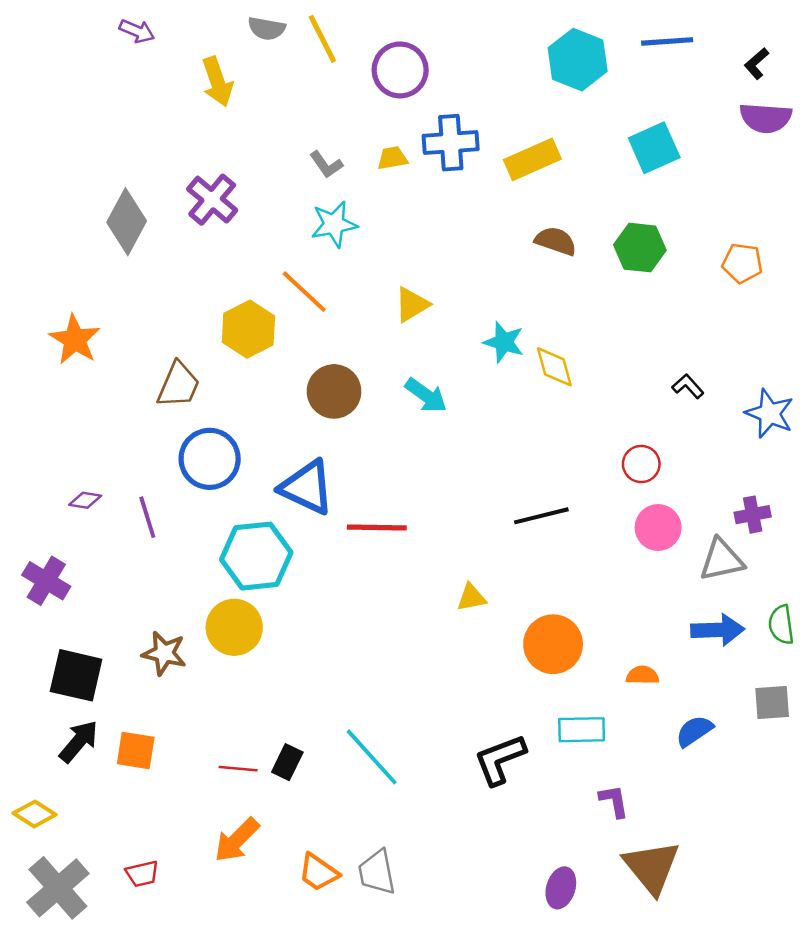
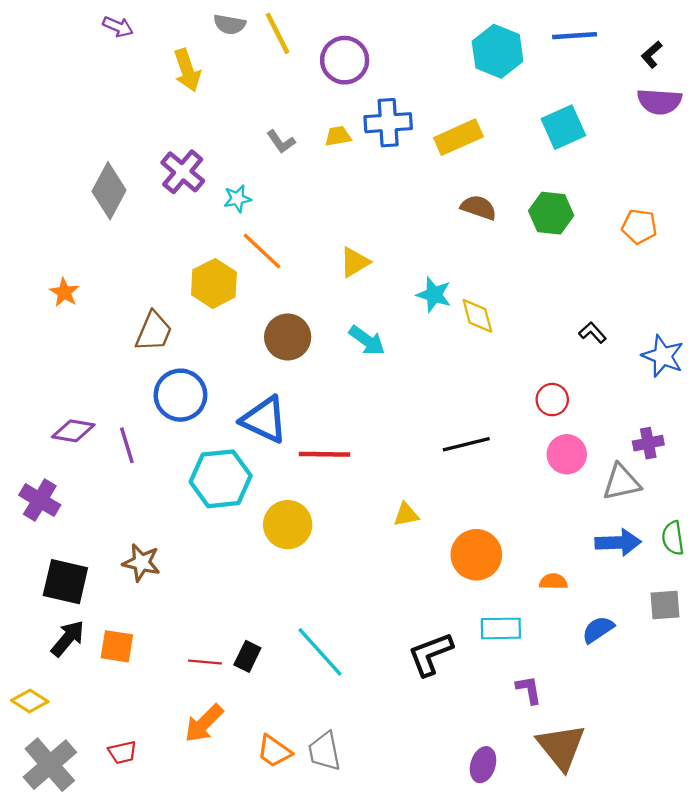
cyan star: (334, 224) -> (237, 199), moved, size x0.7
orange star: (75, 340) -> (64, 292), size x0.7
purple diamond: (85, 500) -> (73, 431), size x1.5
yellow circle: (234, 627) -> (288, 525), moved

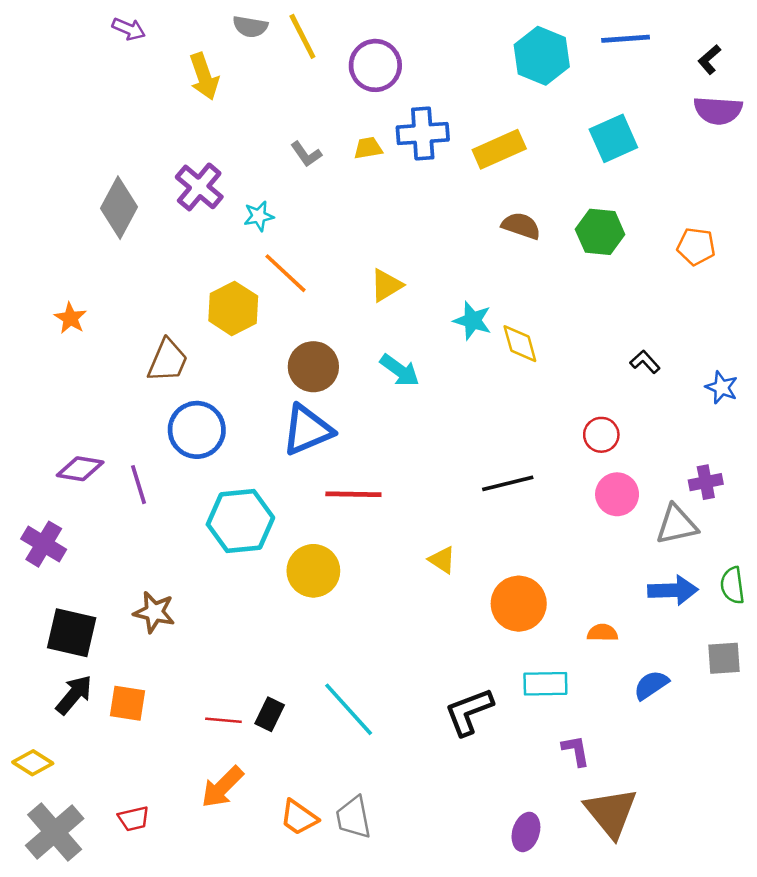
blue star: (663, 356) -> (722, 387), size x0.7
blue triangle: (264, 420) -> (307, 430), moved, turned -48
yellow triangle: (406, 515) -> (442, 560), turned 44

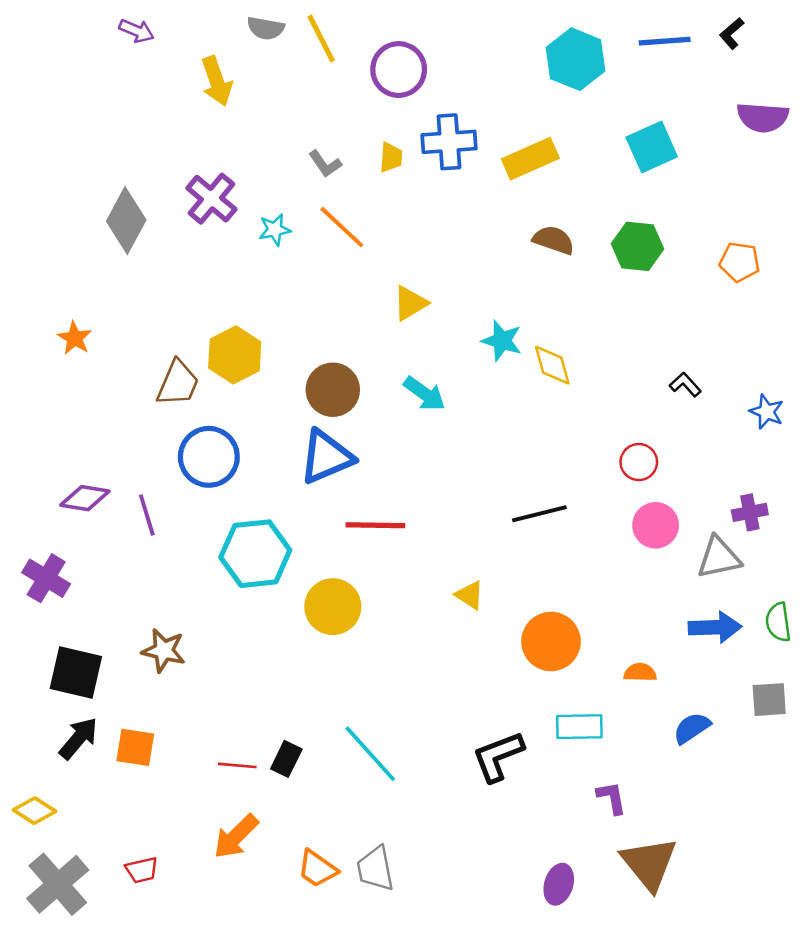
black L-shape: (709, 59) -> (732, 33), moved
yellow trapezoid: (368, 148) -> (391, 157), turned 104
orange line: (285, 273) -> (342, 227), moved
yellow hexagon: (233, 308) -> (235, 355), moved

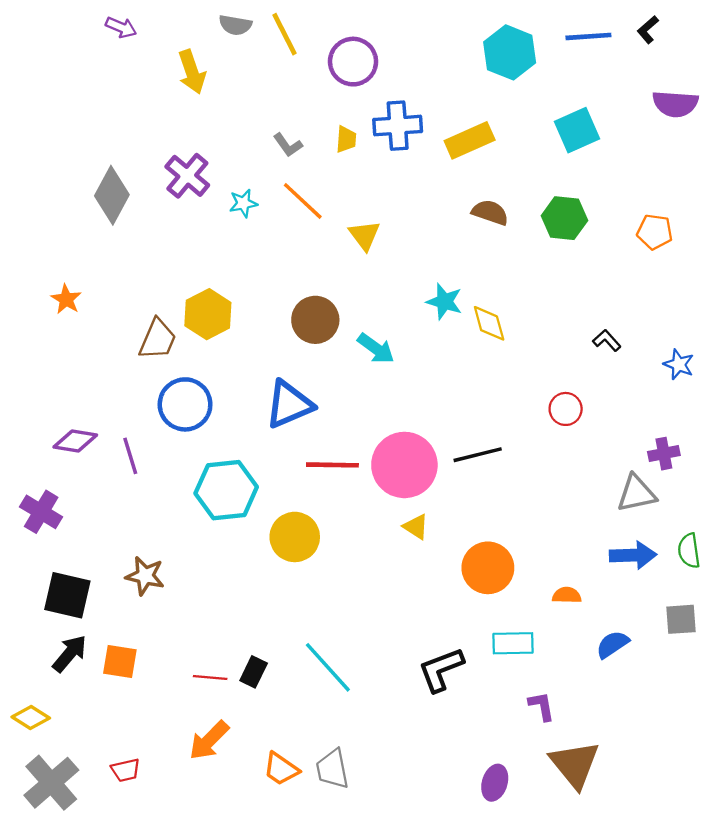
yellow triangle: (410, 303) -> (364, 235), moved, turned -36
brown circle: (333, 390) -> (315, 320), moved
pink circle: (656, 525) -> (404, 465), moved, size x1.6

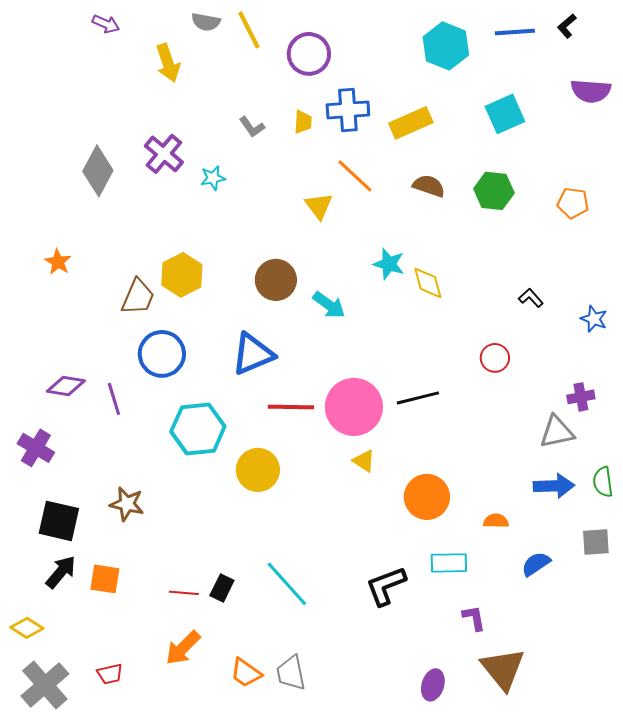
orange line: (303, 201) -> (355, 176), moved

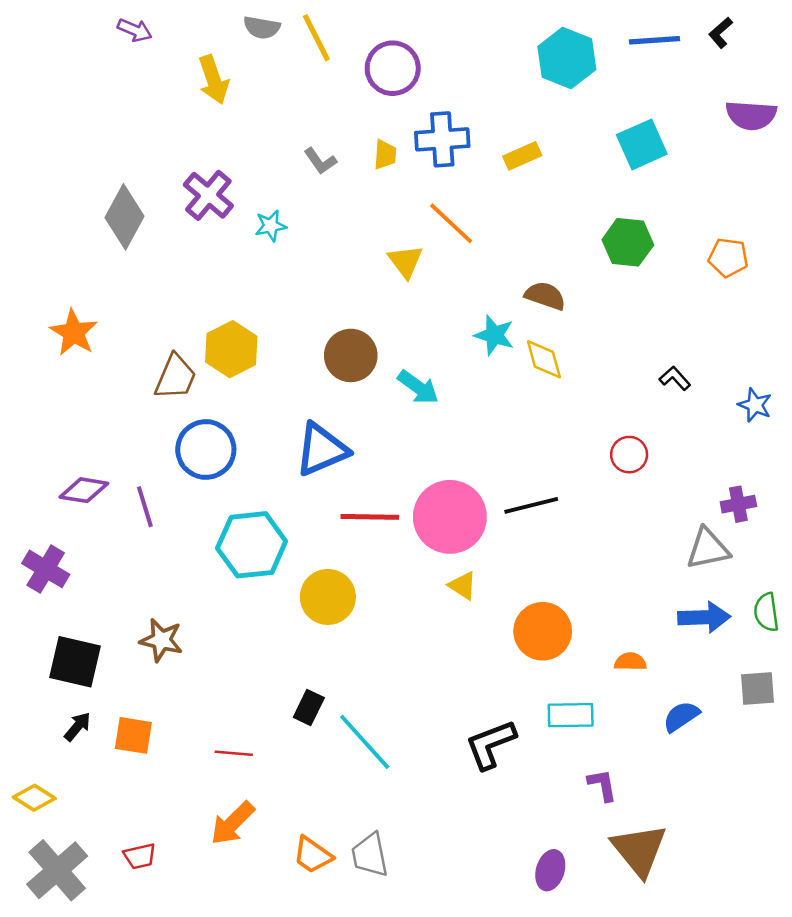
yellow rectangle: (411, 123) -> (522, 156), size x0.7
brown semicircle: (429, 186) -> (545, 296), moved
orange star: (58, 262) -> (74, 333), size x1.4
black arrow: (61, 572) -> (77, 727), size x0.7
black rectangle: (222, 588) -> (309, 708), moved

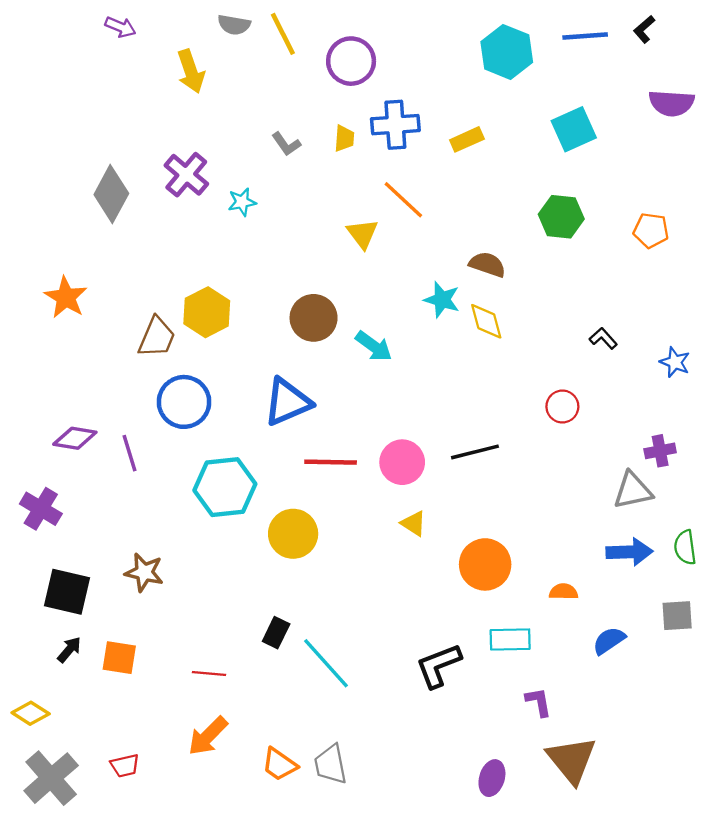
pink circle: (450, 517) -> (402, 462), size x0.7

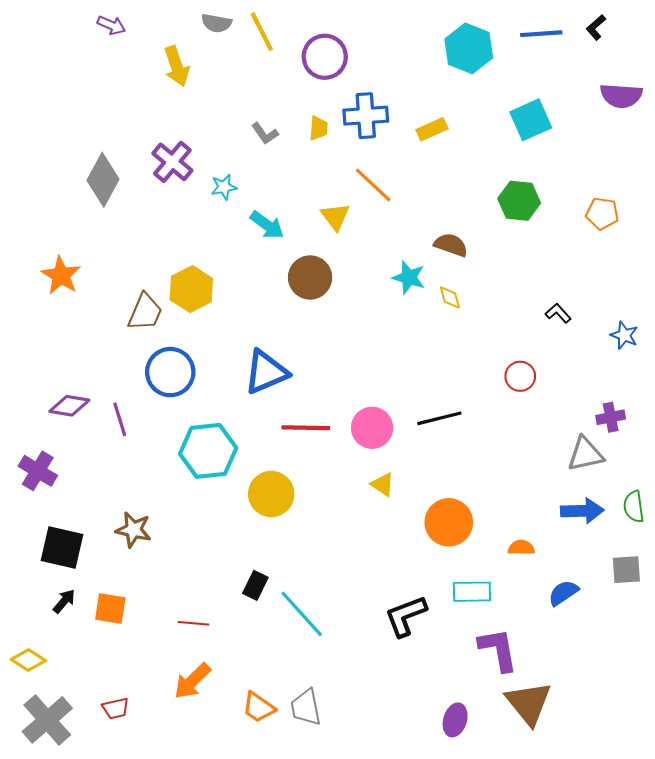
brown circle: (314, 318) -> (310, 277), moved
yellow diamond: (486, 321) -> (450, 297), size x0.7
cyan arrow: (374, 346) -> (267, 225), moved
purple L-shape: (539, 702) -> (498, 650), size x1.6

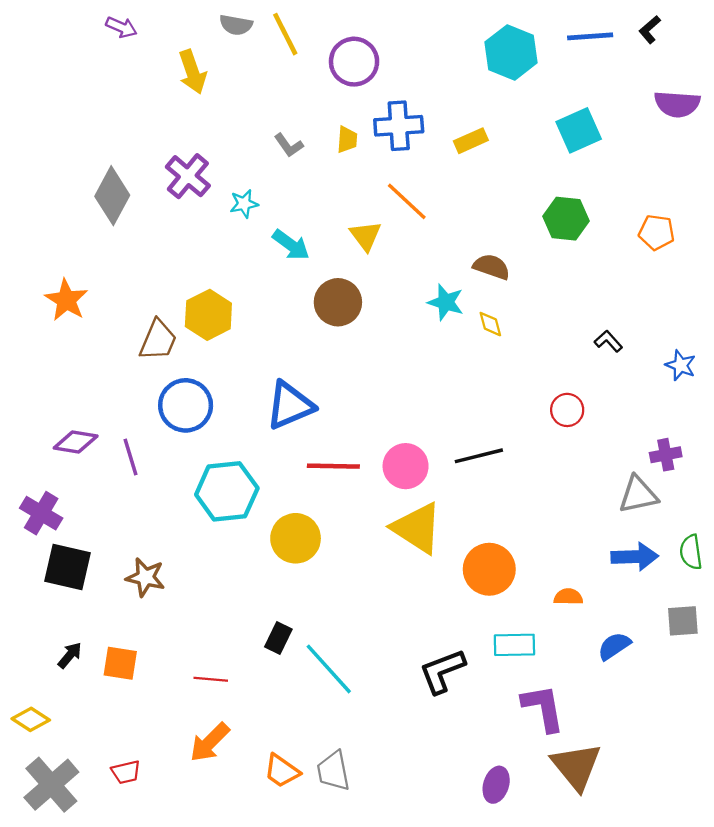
yellow triangle: (383, 485) -> (417, 528), size x2.0
black square: (62, 548) -> (68, 567), moved

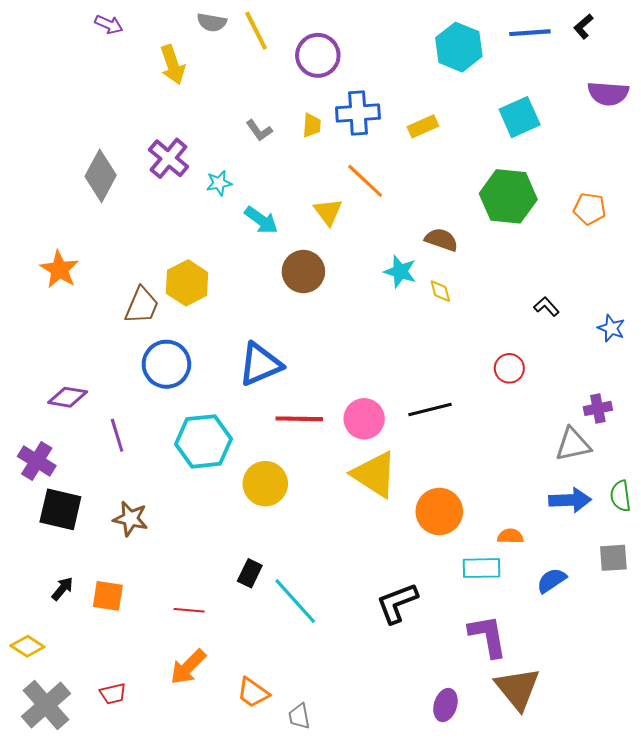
green hexagon: (566, 219) -> (508, 196), size x1.4
purple line: (131, 457) -> (117, 435), moved
cyan rectangle: (514, 645) -> (482, 568), moved
gray trapezoid: (333, 771) -> (299, 716), moved, size x0.7

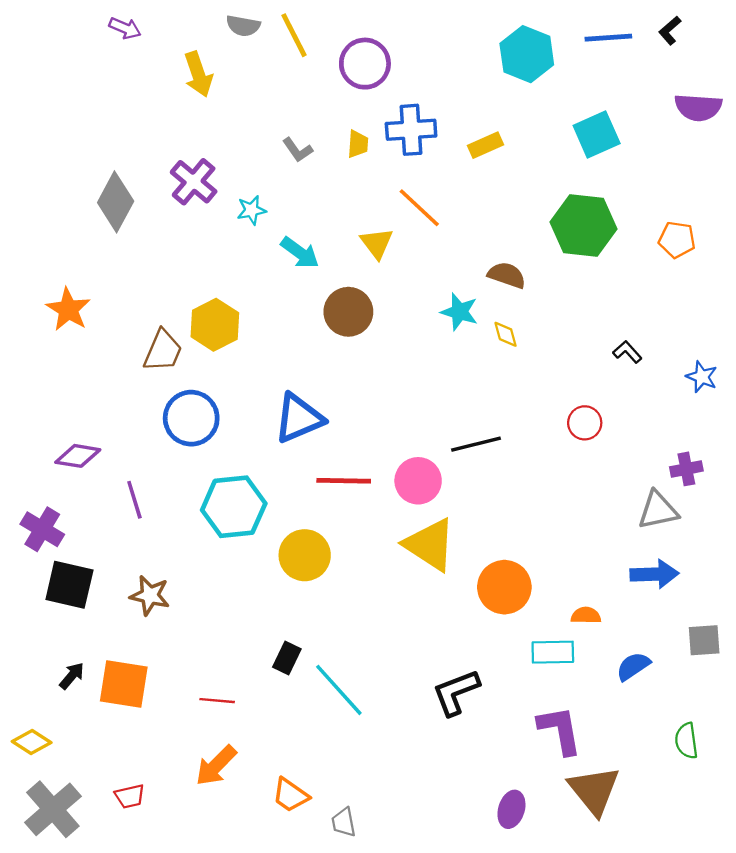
black line: (430, 410) -> (476, 444), moved
green semicircle: (621, 496) -> (686, 741), moved
orange square: (108, 596) -> (124, 684), size x1.4

